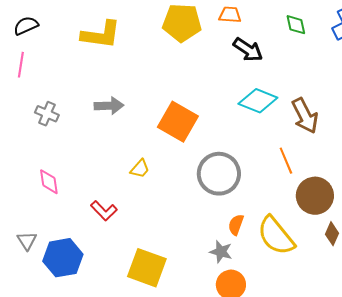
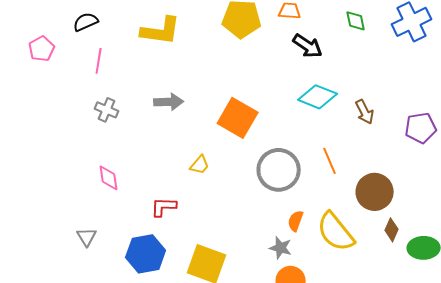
pink line: (21, 65) -> (99, 61), moved
brown arrow: (305, 116) -> (365, 112), size x0.7
orange line: (286, 161) -> (330, 161), moved
red L-shape: (104, 211) -> (164, 207), turned 136
blue hexagon: (63, 258) -> (146, 254), moved

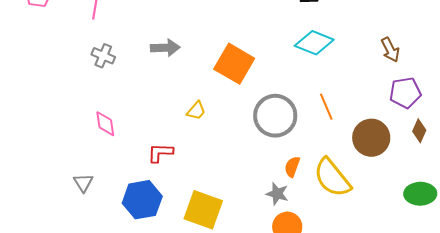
brown arrow: (365, 112) -> (390, 50), moved
purple pentagon: (421, 128) -> (405, 93), moved
brown diamond: (392, 230) -> (419, 131), moved

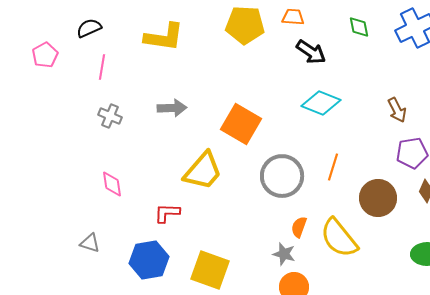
orange line: (326, 107) -> (333, 167), turned 40
yellow trapezoid: (196, 111) -> (203, 171), size x2.0
gray triangle: (83, 183) -> (90, 243), turned -40

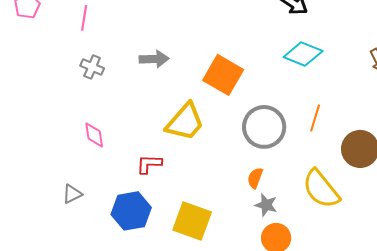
orange semicircle: (299, 227) -> (255, 178), moved
gray triangle: (90, 243) -> (72, 194), turned -45

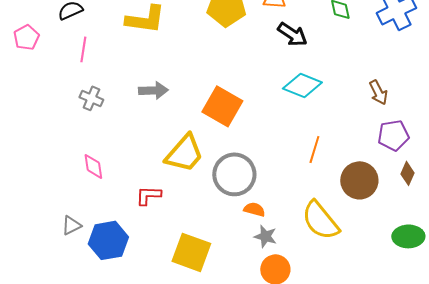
gray circle: (264, 127) -> (234, 174), moved
orange semicircle: (255, 178) -> (254, 209), turned 85
blue hexagon: (131, 211) -> (108, 240), moved

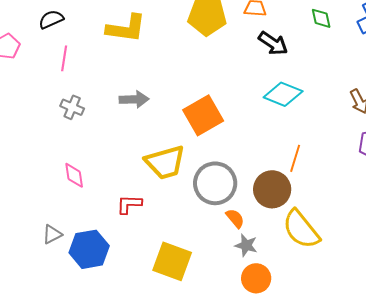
orange square: (222, 106) -> (203, 115), turned 30
yellow trapezoid: (184, 153) -> (165, 162), turned 33
brown circle: (359, 180) -> (272, 189), moved
orange semicircle: (254, 209) -> (235, 218), turned 35

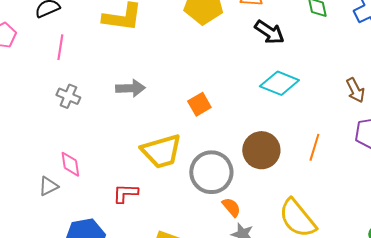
orange square: (203, 115) -> (199, 104), size x0.6
orange line: (295, 158) -> (314, 147), moved
brown circle: (272, 189) -> (261, 150), moved
gray triangle: (52, 234) -> (48, 186), moved

